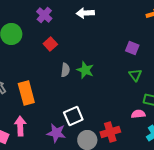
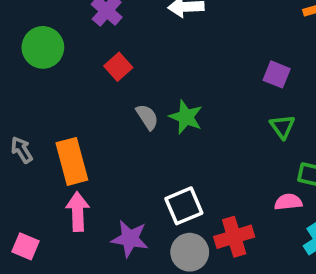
gray semicircle: (65, 70) -> (147, 117), turned -40
white square: (73, 116) -> (184, 206), moved
pink arrow: (20, 126) -> (78, 212), moved

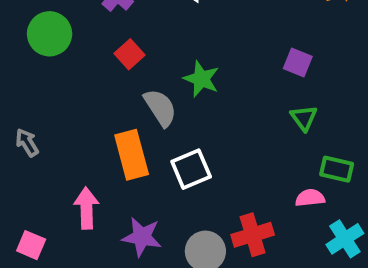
gray semicircle: (147, 117) -> (160, 108), size x1.4
green star: (186, 117) -> (201, 79), moved
orange rectangle: (72, 161) -> (132, 155), moved
white square: (184, 206) -> (191, 169), moved

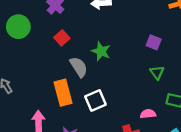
pink semicircle: (310, 198) -> (148, 114), moved

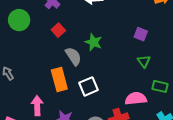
pink semicircle: (148, 114) -> (136, 99), size x1.5

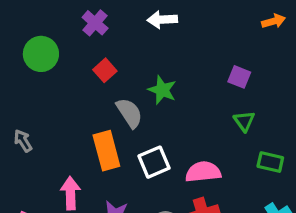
pink semicircle: (136, 99) -> (203, 172), moved

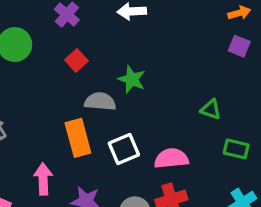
purple square: (239, 77) -> (239, 46), moved
gray semicircle: (129, 113) -> (100, 102), turned -52
green triangle: (244, 121) -> (211, 109), turned -35

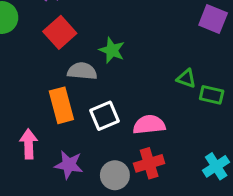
purple square: (239, 46) -> (213, 19), size x1.4
red square: (76, 60) -> (60, 32), size x1.5
green rectangle: (236, 149) -> (212, 95), moved

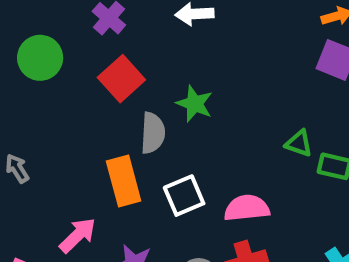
gray semicircle: (82, 71) -> (153, 133), turned 88
pink arrow: (29, 144) -> (78, 235), turned 48

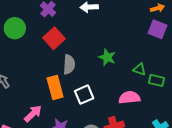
green star: (195, 104) -> (107, 57), moved
pink semicircle: (247, 208) -> (129, 98), moved

